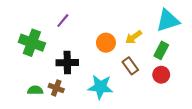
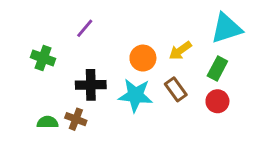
green cross: (32, 43) -> (43, 58), size x0.7
cyan star: (100, 87) -> (135, 95), moved

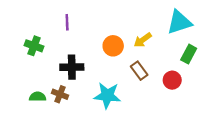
purple line: (85, 28) -> (67, 22), turned -42
green rectangle: (217, 68) -> (189, 54), moved
cyan star: (135, 95) -> (107, 95), moved

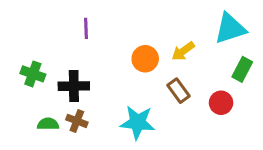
green cross: (34, 46) -> (33, 74), moved
black cross: (72, 67) -> (74, 86), moved

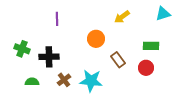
cyan triangle: (230, 28) -> (163, 14), moved, size x0.7
yellow arrow: (183, 51) -> (122, 17), moved
green rectangle: (242, 69) -> (151, 46), moved, turned 63
brown cross: (77, 121) -> (64, 80), moved, turned 32

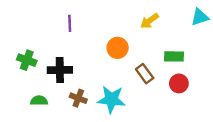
green rectangle: (151, 46) -> (174, 56), moved
brown cross: (64, 80) -> (78, 98), turned -32

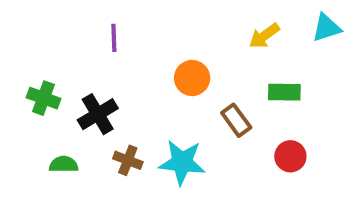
yellow arrow: (149, 21) -> (264, 36), moved
black cross: (60, 70) -> (98, 114), turned -30
red circle: (179, 83) -> (290, 156), moved

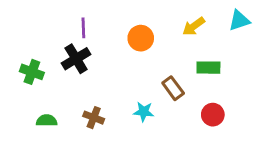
orange circle: (192, 78) -> (141, 38), moved
black cross: (98, 114) -> (76, 59), moved
cyan star: (182, 162) -> (144, 112), moved, size x0.6

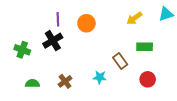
orange circle: (141, 38) -> (86, 23), moved
brown cross: (94, 118) -> (65, 81), turned 32

